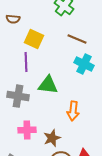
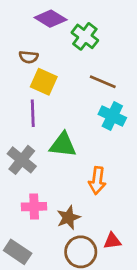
brown semicircle: (13, 19) -> (29, 57), moved
gray cross: (18, 96) -> (22, 160), turned 30

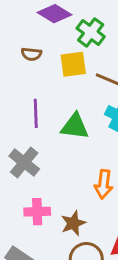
yellow square: (44, 82) -> (73, 64), moved, turned -32
green triangle: (63, 145) -> (75, 126), moved

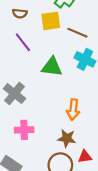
purple line: (36, 113) -> (23, 42), moved, turned -36
brown star: (73, 223) -> (67, 138), moved, turned 30

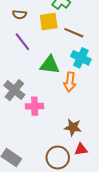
orange arrow: (73, 110) -> (70, 82), moved
pink cross: (24, 130) -> (35, 106), moved
brown star: (67, 138) -> (73, 127), moved

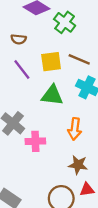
yellow square: (49, 22) -> (51, 62), moved
orange arrow: (70, 82) -> (75, 129), moved

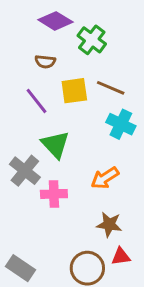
brown semicircle: (19, 39) -> (45, 62), moved
green triangle: (52, 95) -> (55, 145), moved, turned 40
orange arrow: (75, 129) -> (105, 178), turned 50

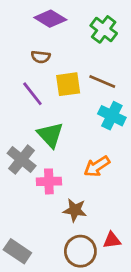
green cross: (92, 40) -> (104, 29), moved
brown star: (109, 225) -> (75, 210), moved

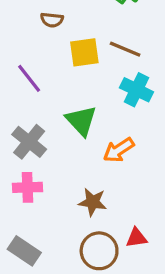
purple line: (32, 94) -> (29, 78), moved
green triangle: (50, 135) -> (81, 121), moved
pink cross: (49, 181) -> (27, 187), moved

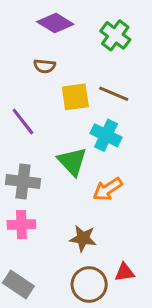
cyan cross: (136, 90) -> (106, 135), moved
gray cross: (29, 142) -> (23, 181), turned -32

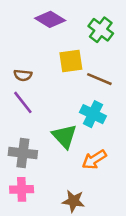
brown semicircle: (45, 66) -> (23, 75), moved
yellow square: (75, 97) -> (71, 61), moved

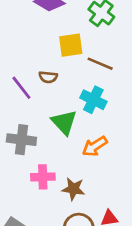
brown semicircle: (23, 75) -> (48, 77), moved
pink cross: (22, 189) -> (43, 177), moved

